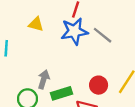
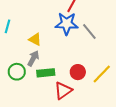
yellow triangle: (36, 24) -> (35, 39), moved

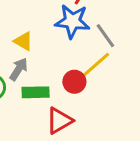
red circle: (78, 72) -> (74, 82), moved
yellow line: (102, 74) -> (96, 65), moved

